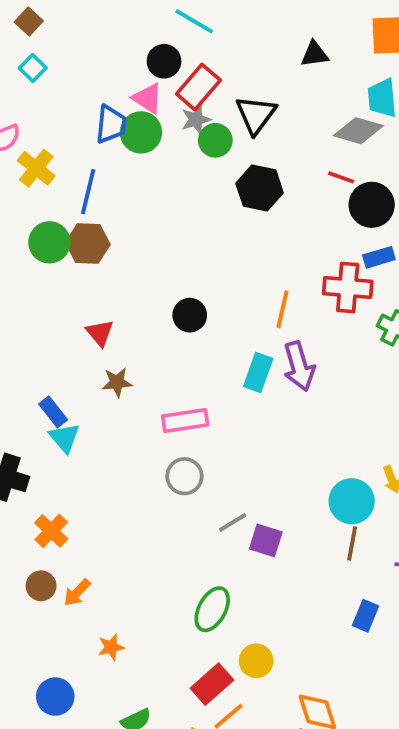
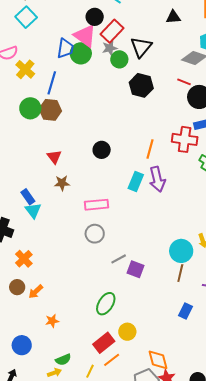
cyan square: (33, 68) -> (26, 17), size x1.5
pink triangle: (148, 98) -> (85, 36), size x1.4

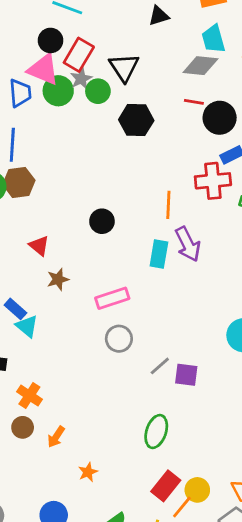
green circle: (81, 53) -> (58, 91), moved
brown circle: (17, 287) -> (23, 427), moved
yellow circle: (127, 332) -> (197, 490), moved

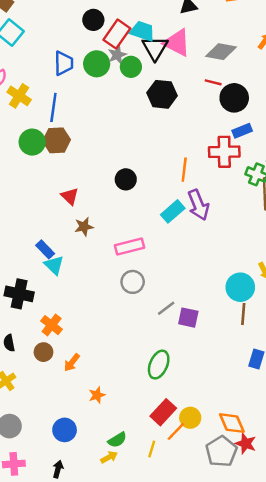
cyan trapezoid: (213, 39) -> (142, 31), moved, turned 120
pink triangle: (43, 69) -> (177, 43), moved
cyan rectangle: (159, 254) -> (173, 211), turned 35

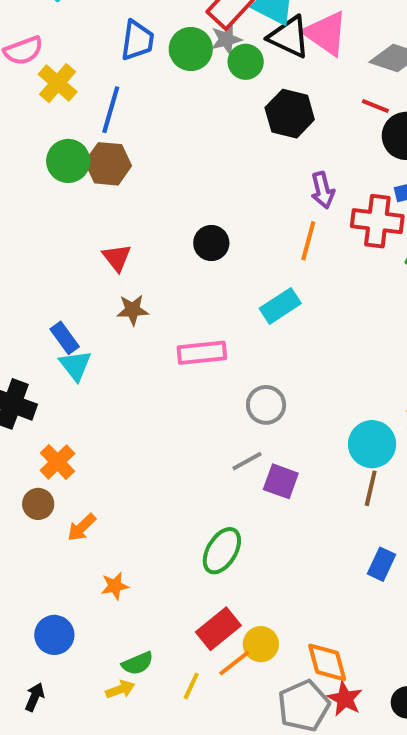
black triangle: (155, 48) -> (289, 37), turned -44
purple arrow: (198, 205) -> (323, 190), moved, size x0.7
gray circle: (133, 282) -> (266, 405), moved

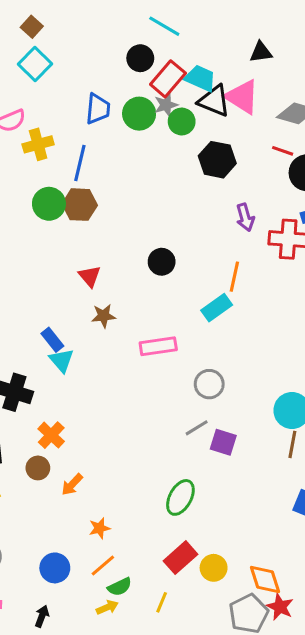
yellow cross: (58, 83) -> (38, 144), turned 36
orange line: (308, 241) -> (234, 277), moved
orange line: (234, 663) -> (103, 565), moved

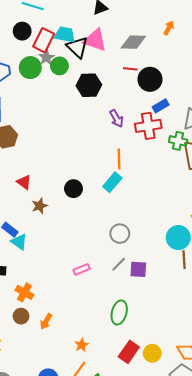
black triangle: (214, 101) -> (77, 47), turned 35
black circle: (162, 262) -> (73, 189), moved
pink rectangle: (158, 346) -> (82, 269), moved, size x0.7
orange star: (99, 528) -> (81, 345), moved

